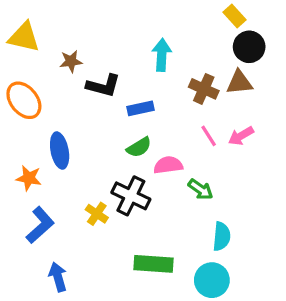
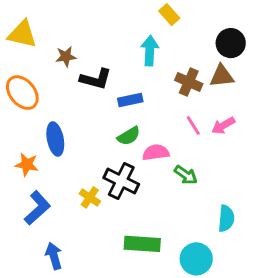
yellow rectangle: (235, 16) -> (169, 15), moved
cyan semicircle: (222, 236) -> (226, 218), moved

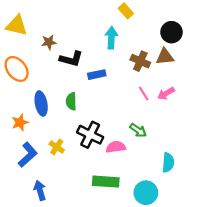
green semicircle: (129, 136) -> (71, 101), moved, turned 120
pink semicircle: (156, 152) -> (116, 147), moved
orange star: (27, 164) -> (20, 122), turned -30
yellow cross: (90, 197) -> (57, 147), moved

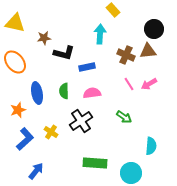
black cross: (90, 135) -> (81, 121), turned 30
pink semicircle: (116, 147) -> (92, 93), moved
blue arrow: (40, 190) -> (36, 171), turned 54

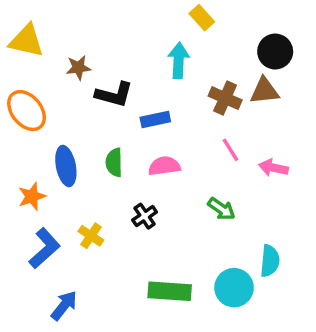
pink arrow: (149, 84) -> (273, 168), moved, turned 42
black cross: (81, 121) -> (145, 216), size x0.6
cyan circle: (131, 173) -> (234, 288), moved

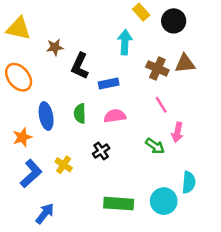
black circle: (275, 52) -> (174, 21), moved
black L-shape: (114, 94) -> (80, 66), turned 100
pink arrow: (273, 168) -> (177, 132), moved, turned -90

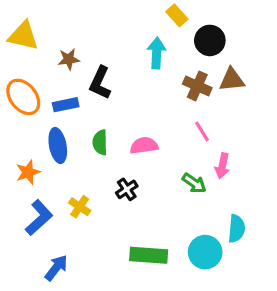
black circle: (174, 21) -> (210, 40), moved
blue rectangle: (109, 83) -> (66, 105), moved

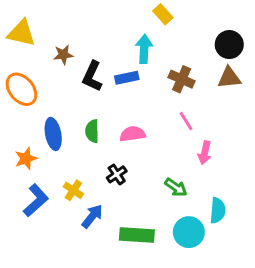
black circle: (210, 40) -> (229, 45), moved
brown triangle: (232, 80) -> (229, 78), moved
blue rectangle: (66, 105) -> (127, 78), moved
green arrow: (194, 183) -> (176, 187), moved
blue arrow: (56, 268) -> (92, 216), moved

